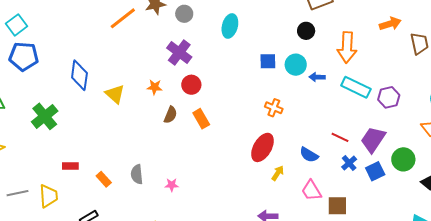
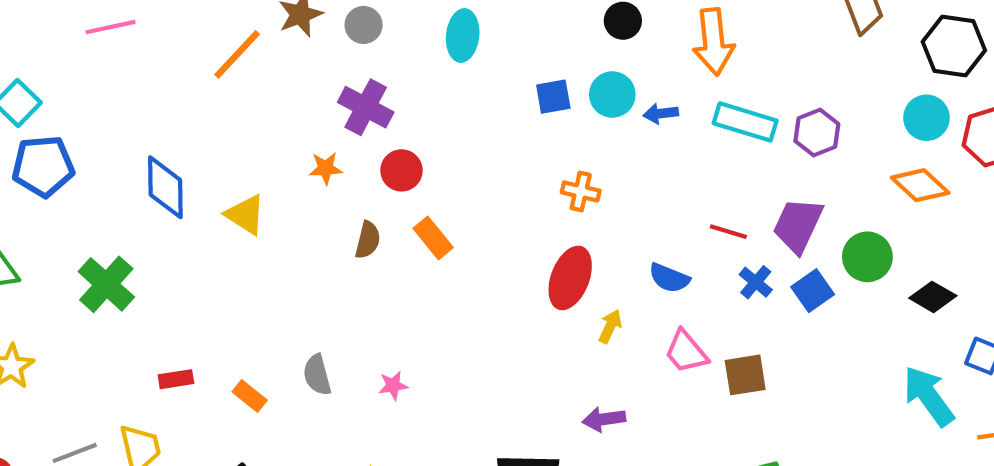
orange star: (155, 87) -> (326, 168), moved

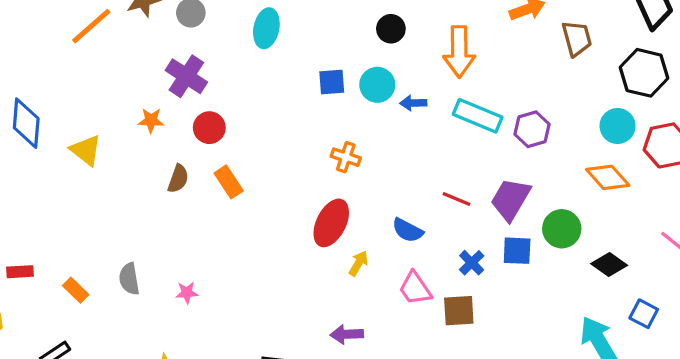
blue cross: (756, 282) -> (472, 263), moved
blue square: (813, 291) -> (517, 251), turned 32

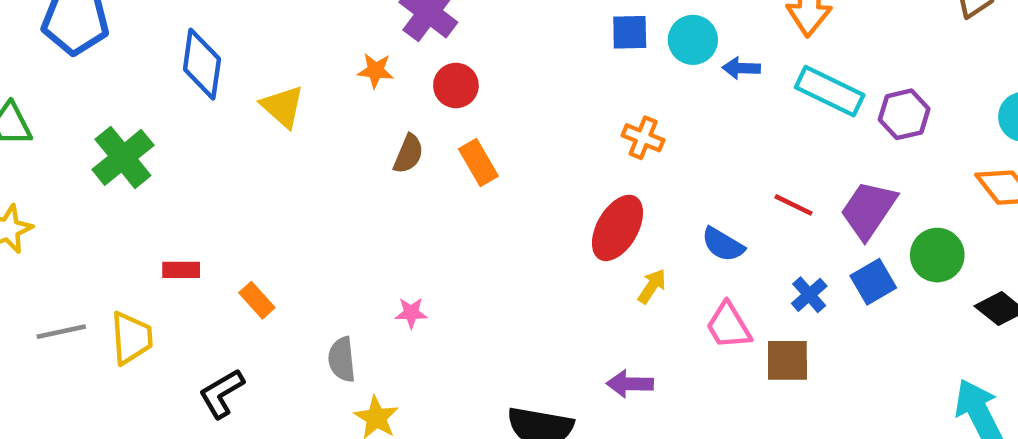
blue square: (517, 251) -> (873, 282), turned -36
gray semicircle: (129, 279) -> (342, 359), moved

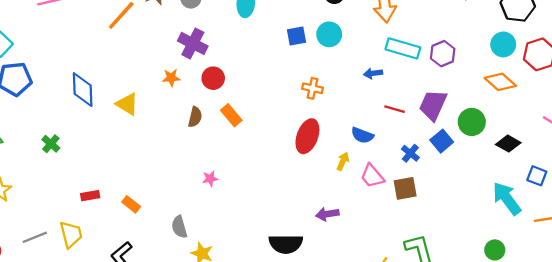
blue arrow: (741, 68) -> (373, 73), moved
green cross: (123, 157) -> (51, 144), size x0.6
yellow arrow: (652, 286) -> (343, 161), moved
pink star: (411, 313) -> (210, 179), moved

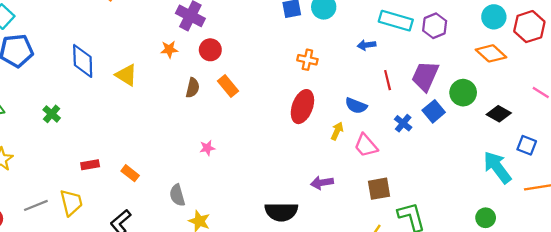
red line: (395, 109) -> (388, 80), turned 60
brown square: (405, 188) -> (379, 189), moved

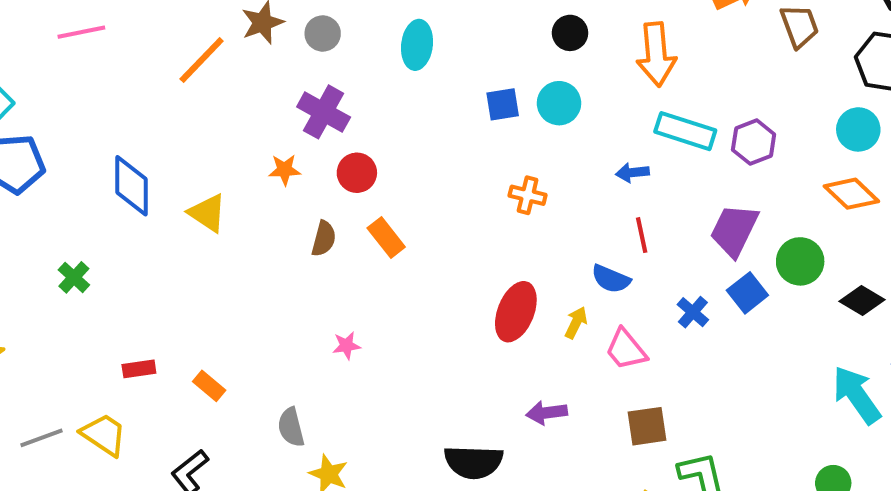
red line: (388, 80) -> (642, 235), moved
red ellipse: (302, 107) -> (516, 312), moved
yellow trapezoid: (71, 203) -> (104, 435), turned -44

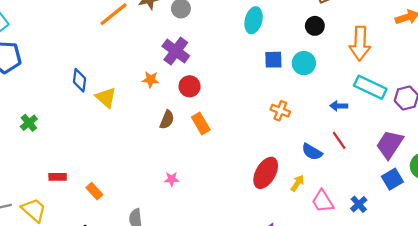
cyan ellipse: (417, 45) -> (254, 20), moved
blue diamond: (131, 186) -> (79, 80), moved, size x0.7
red line: (642, 235) -> (339, 140), turned -30
blue semicircle: (611, 279) -> (312, 152), moved
blue cross: (693, 312) -> (359, 204), moved

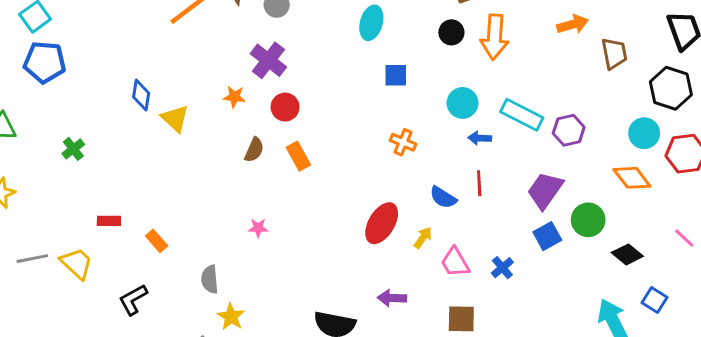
orange arrow: (360, 44) -> (494, 37), moved
cyan circle: (304, 63) -> (462, 103), moved
red line: (339, 140) -> (479, 183), turned 30

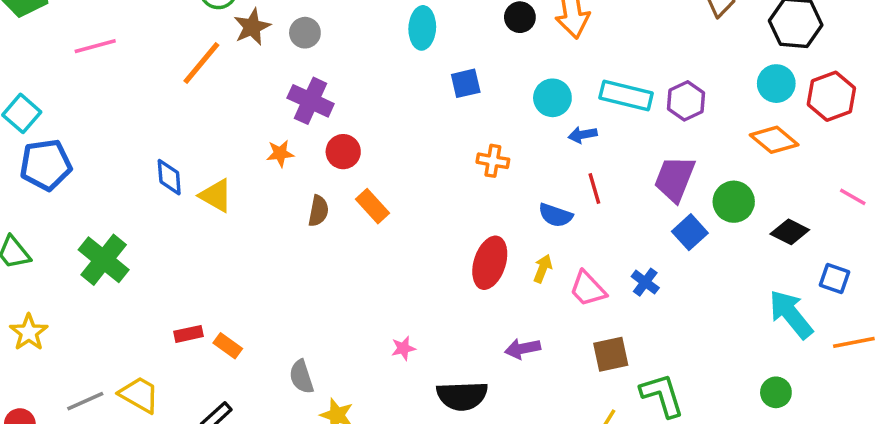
green cross: (73, 149) -> (104, 260), size x1.8
red rectangle: (109, 221) -> (188, 334), moved
pink star: (258, 228) -> (403, 348), moved

